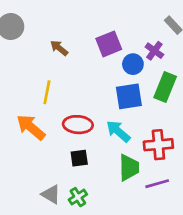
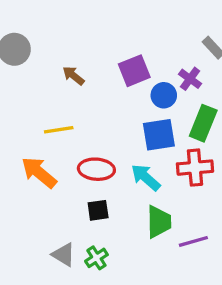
yellow line: (47, 92) -> (59, 130), turned 70
red cross: (158, 145) -> (195, 168), moved

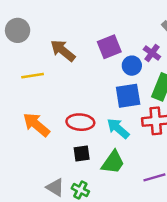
brown arrow: (73, 76) -> (63, 50), size x1.5
yellow line: (59, 130) -> (33, 76), moved
green trapezoid: (159, 222) -> (113, 162), moved, turned 36
green cross: (96, 258) -> (80, 190), turned -30

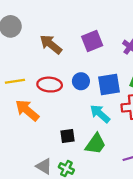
blue circle: (132, 66) -> (81, 81), moved
yellow line: (33, 76) -> (15, 81), moved
red ellipse: (80, 122) -> (50, 85), moved

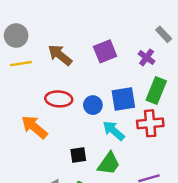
yellow line: (15, 81) -> (21, 64), moved
blue circle: (81, 81) -> (93, 105), moved

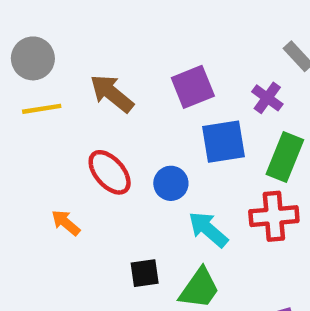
red ellipse: (59, 99) -> (110, 172), turned 45
blue square: (123, 99) -> (223, 142), moved
orange arrow: (34, 127) -> (66, 223), size x0.6

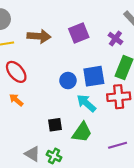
brown arrow: (112, 93) -> (39, 36), turned 145
blue square: (223, 142) -> (94, 76), moved
red ellipse: (110, 172) -> (16, 72), moved

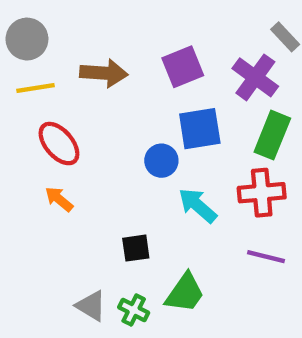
purple cross: (115, 38) -> (255, 77), size x1.5
blue square: (94, 76) -> (200, 129), moved
green trapezoid: (82, 132) -> (185, 293), moved
purple line: (118, 145) -> (266, 257), moved, turned 30

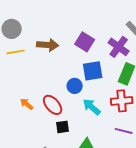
purple square: (183, 67) -> (85, 42), turned -36
red ellipse: (59, 144) -> (53, 105), moved

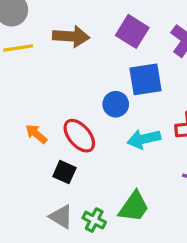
cyan arrow: (92, 107) -> (144, 139), turned -54
black square: (63, 127) -> (64, 172), moved, turned 32

